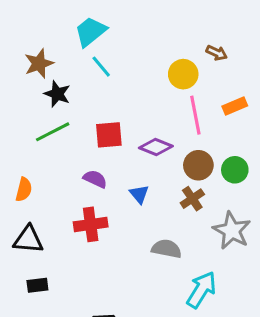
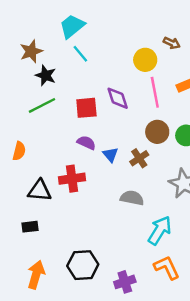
purple diamond: (156, 147) -> (118, 98), moved, turned 50
purple semicircle: (95, 179) -> (86, 143), moved
brown cross: (192, 199) -> (139, 158), moved
black triangle: (28, 240) -> (40, 191), moved

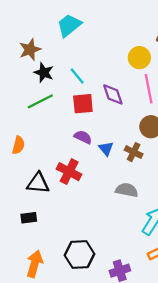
cyan line: (80, 54) -> (77, 76), moved
brown cross: (139, 158) -> (134, 152), turned -30
red cross: (72, 179) -> (69, 172), turned 35

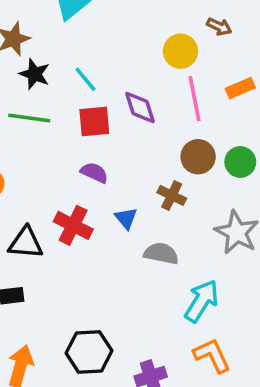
green line: (40, 101) -> (29, 118), turned 35
blue triangle: (106, 149) -> (126, 218), moved

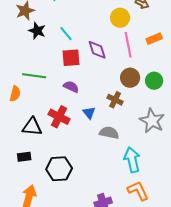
green line: (29, 118) -> (34, 76), moved
cyan arrow: (202, 301) -> (132, 160), turned -45
black hexagon: (89, 352) -> (59, 169), moved

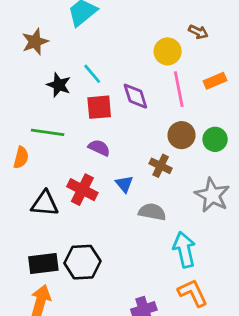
black star: (37, 31) -> (59, 85), moved
black rectangle: (24, 157) -> (43, 264), moved, size x1.5

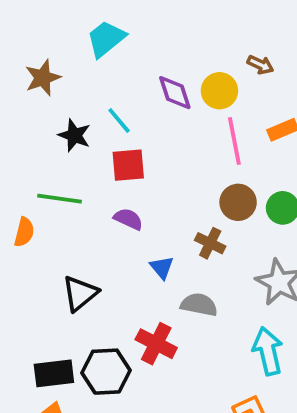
purple diamond: (135, 96) -> (175, 93), moved
red cross: (82, 190) -> (156, 344), moved
black triangle: (45, 204) -> (80, 293), moved, turned -44
cyan arrow: (184, 250) -> (268, 351), moved

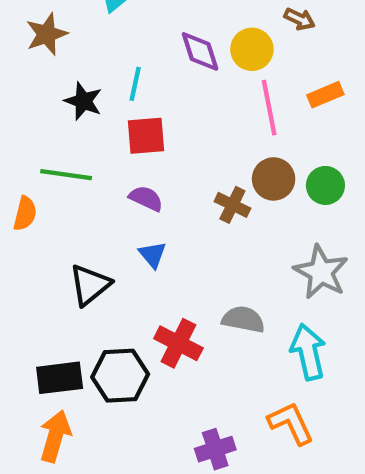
cyan line: (119, 120) -> (135, 84), turned 52
brown cross: (210, 243) -> (232, 205), moved
blue triangle: (162, 267) -> (152, 255), moved
gray semicircle: (199, 305) -> (243, 319), moved

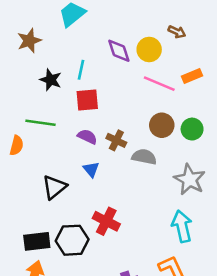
pink line: (269, 108) -> (159, 84), turned -56
brown cross: (232, 205) -> (116, 140), moved
gray semicircle: (243, 319) -> (144, 157), moved

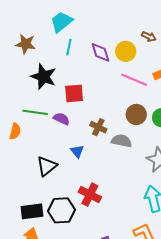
brown star: (29, 41) -> (26, 44), turned 30
cyan line: (81, 70) -> (69, 47), moved
black star: (51, 80) -> (44, 77), size x1.4
purple semicircle: (87, 137) -> (61, 119), moved

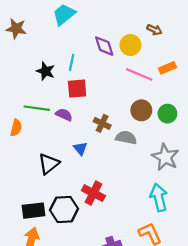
brown star: (26, 44) -> (16, 29), moved
cyan line: (69, 47) -> (72, 62), moved
black star: (44, 77) -> (45, 71), size x0.7

